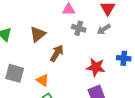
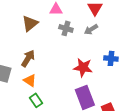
brown triangle: (38, 34) -> (30, 23), moved
brown arrow: (57, 53) -> (28, 58), moved

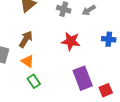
red star: (83, 67) -> (71, 41), moved

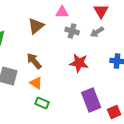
brown arrow: (26, 39) -> (34, 61), turned -72
green rectangle: (34, 81) -> (42, 103), turned -32

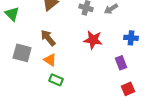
purple rectangle: (91, 100) -> (121, 63), moved, size x0.6

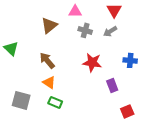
green triangle: (12, 14) -> (11, 48), moved
gray square: (22, 53) -> (21, 100), moved
purple rectangle: (121, 63) -> (112, 85), moved

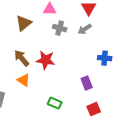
red star: (92, 62) -> (46, 60), moved
green rectangle: (55, 102) -> (55, 103), moved
red square: (127, 111) -> (94, 109), moved

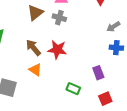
gray cross: (60, 28) -> (59, 18), moved
gray arrow: (85, 29) -> (113, 27), moved
green rectangle: (55, 103) -> (73, 89), moved

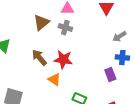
orange triangle: (35, 70) -> (54, 80), moved
purple rectangle: (98, 73) -> (110, 75), moved

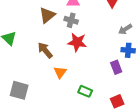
red star: (63, 60) -> (77, 42), moved
orange triangle: (54, 80) -> (60, 72), turned 32

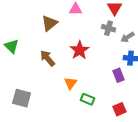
gray cross: (71, 20) -> (108, 28), moved
red star: (77, 42) -> (80, 50), turned 30
orange triangle: (60, 72) -> (70, 83), moved

